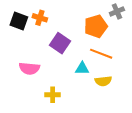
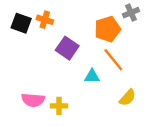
orange line: (101, 54) -> (113, 60), turned 30
pink semicircle: (29, 68) -> (33, 100), moved
yellow semicircle: (103, 81) -> (127, 98), moved, turned -42

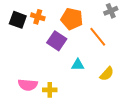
orange pentagon: (107, 29) -> (72, 19), moved, turned 30
orange line: (113, 60) -> (98, 37), moved
yellow semicircle: (127, 98) -> (107, 74), moved

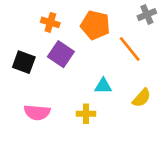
black square: (18, 20) -> (24, 62), moved
purple square: (57, 41) -> (61, 54), moved
yellow cross: (50, 90) -> (86, 114), moved

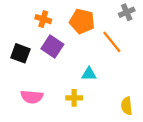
yellow semicircle: (142, 98) -> (127, 106), moved, turned 132

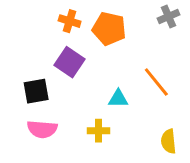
orange cross: (43, 19) -> (70, 21), moved
orange line: (112, 42) -> (156, 82), moved
black square: (20, 53) -> (36, 91), moved, turned -30

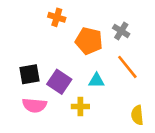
gray cross: (168, 17) -> (121, 31), moved, turned -35
orange pentagon: (109, 29) -> (89, 41), moved
purple square: (70, 62) -> (59, 82), moved

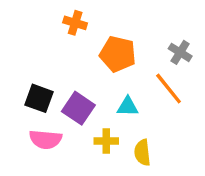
gray cross: (121, 31) -> (180, 52), moved
black square: (30, 74) -> (39, 98), turned 30
yellow semicircle: (137, 115) -> (142, 153), moved

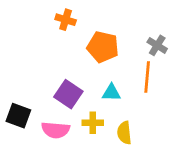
orange line: (169, 89) -> (147, 77), turned 44
black square: (39, 98) -> (18, 116), moved
pink semicircle: (46, 139) -> (56, 130), moved

